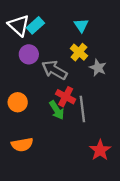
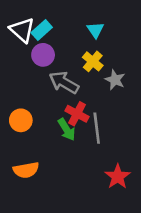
purple circle: (29, 54) -> (43, 55), moved

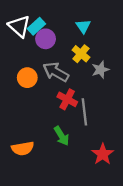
purple circle: (43, 55) -> (46, 39), moved
gray star: (115, 80) -> (100, 70), turned 30
orange circle: (21, 120) -> (27, 78), moved
green arrow: (67, 129) -> (62, 136), moved

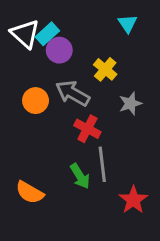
cyan triangle: (83, 26) -> (127, 23), moved
gray star: (100, 70) -> (130, 104), moved
gray line: (84, 112) -> (102, 164), moved
orange semicircle: (23, 148) -> (30, 192), turned 40

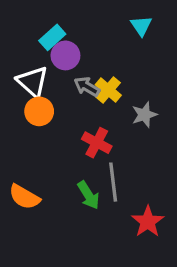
white triangle: (25, 34) -> (33, 82), moved
yellow cross: (105, 69) -> (108, 90), moved
gray arrow: (73, 93) -> (87, 87), moved, size x0.7
orange semicircle: (30, 192) -> (24, 197), moved

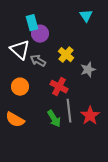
cyan rectangle: (52, 37) -> (32, 23), turned -63
gray arrow: (87, 87) -> (38, 61), moved
orange circle: (39, 111) -> (20, 87), moved
red star: (148, 222) -> (90, 116), moved

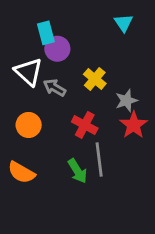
red star: (90, 116) -> (134, 125), moved

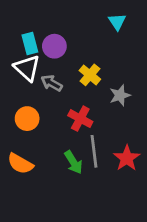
cyan rectangle: (46, 33) -> (30, 43), moved
red star: (134, 125) -> (127, 158), moved

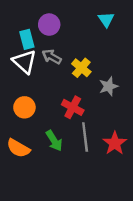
purple circle: (54, 46) -> (49, 25), moved
gray arrow: (52, 83) -> (52, 57), moved
green arrow: (74, 162) -> (54, 141), moved

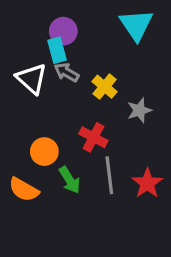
cyan triangle: (106, 20) -> (136, 25), size x1.6
cyan rectangle: (27, 39) -> (57, 50), moved
orange circle: (24, 107) -> (44, 152), moved

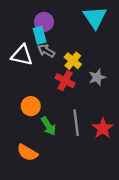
white triangle: (32, 79) -> (22, 55), turned -30
red cross: (93, 137) -> (65, 81), moved
orange semicircle: (24, 190) -> (27, 153), moved

